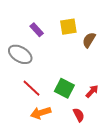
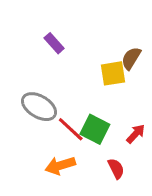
yellow square: (68, 27) -> (113, 73), moved
gray ellipse: (20, 54) -> (39, 107), moved
red line: (31, 88) -> (71, 129), moved

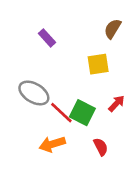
brown semicircle: (131, 58) -> (113, 29), moved
red arrow: (136, 134) -> (116, 103), moved

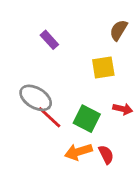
red arrow: (116, 103) -> (123, 109), turned 60
red line: (61, 113) -> (49, 117), moved
orange arrow: (52, 144) -> (78, 152), moved

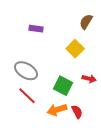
purple rectangle: (49, 40) -> (36, 29), turned -40
yellow square: (103, 67) -> (75, 49), turned -36
red line: (49, 117) -> (27, 96), moved

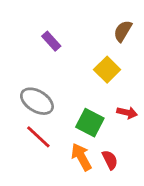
purple rectangle: (36, 29) -> (51, 41), turned 40
orange arrow: (57, 110) -> (81, 157), turned 78

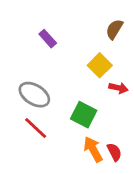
red arrow: (127, 113) -> (118, 88), moved
orange arrow: (81, 157) -> (93, 149), moved
red semicircle: (110, 160) -> (114, 152), moved

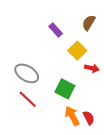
purple rectangle: (48, 39) -> (56, 30), moved

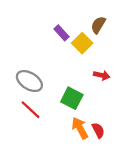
yellow square: (77, 51) -> (82, 43), moved

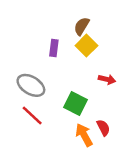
brown semicircle: (98, 25) -> (82, 26), moved
purple rectangle: (62, 33) -> (54, 48), moved, turned 49
red semicircle: (98, 130) -> (103, 128), moved

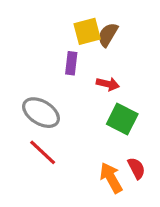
yellow square: (86, 46) -> (87, 31), moved, turned 30
red arrow: (107, 79) -> (108, 84), moved
green square: (76, 103) -> (122, 119), moved

